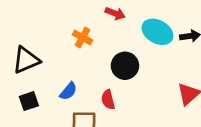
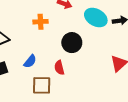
orange cross: (83, 37) -> (41, 22), turned -32

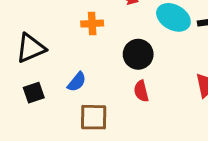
red semicircle: (59, 68) -> (141, 91), moved

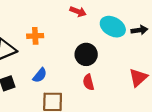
orange cross: (92, 24) -> (35, 36), moved

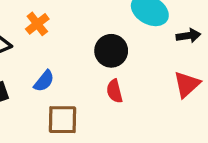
black arrow: (139, 30) -> (188, 36), moved
orange cross: (35, 36) -> (37, 24), turned -35

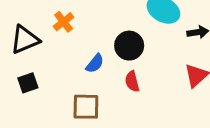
blue semicircle: (44, 81) -> (95, 63), moved

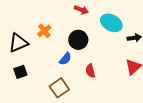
black circle: (129, 46) -> (78, 40), moved
brown square: (86, 107) -> (59, 88), turned -36

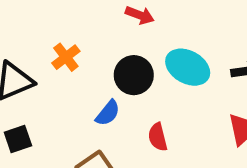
cyan ellipse: (111, 23) -> (188, 67), moved

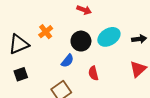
cyan ellipse: (188, 67) -> (109, 37), turned -60

